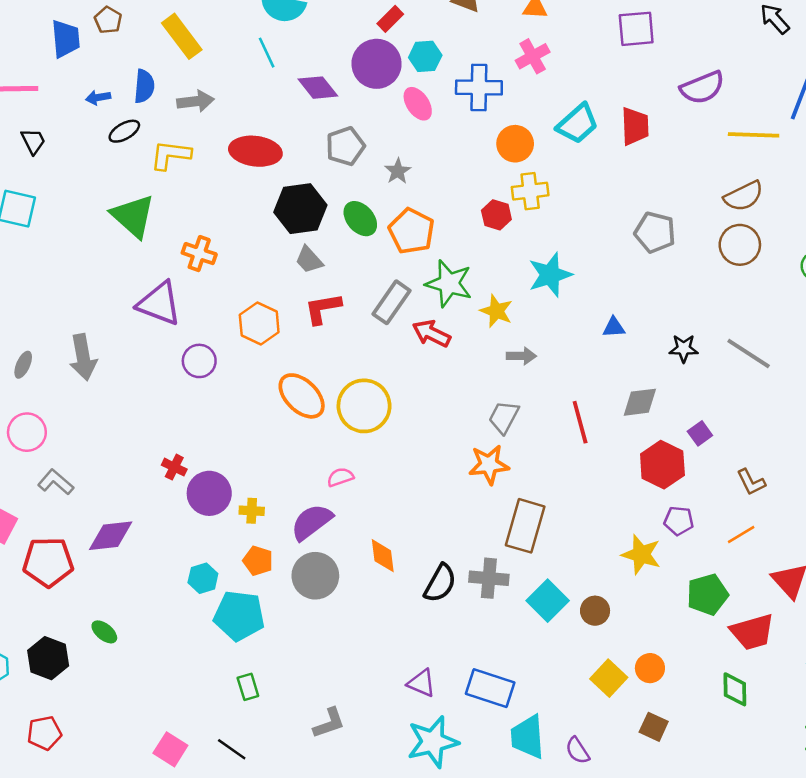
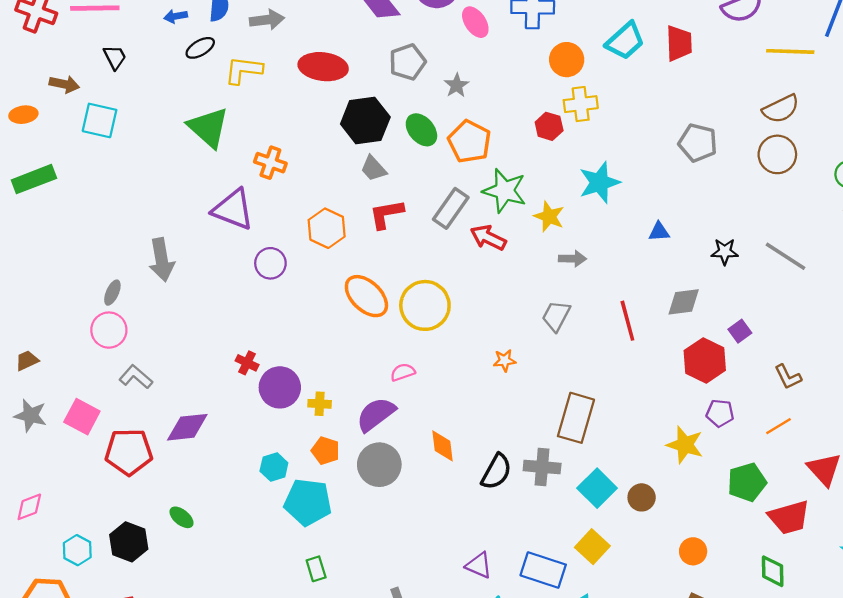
gray ellipse: (23, 365) -> (112, 293), moved
orange star: (489, 465) -> (505, 360), moved, size x0.6
yellow square: (609, 678) -> (592, 547), moved

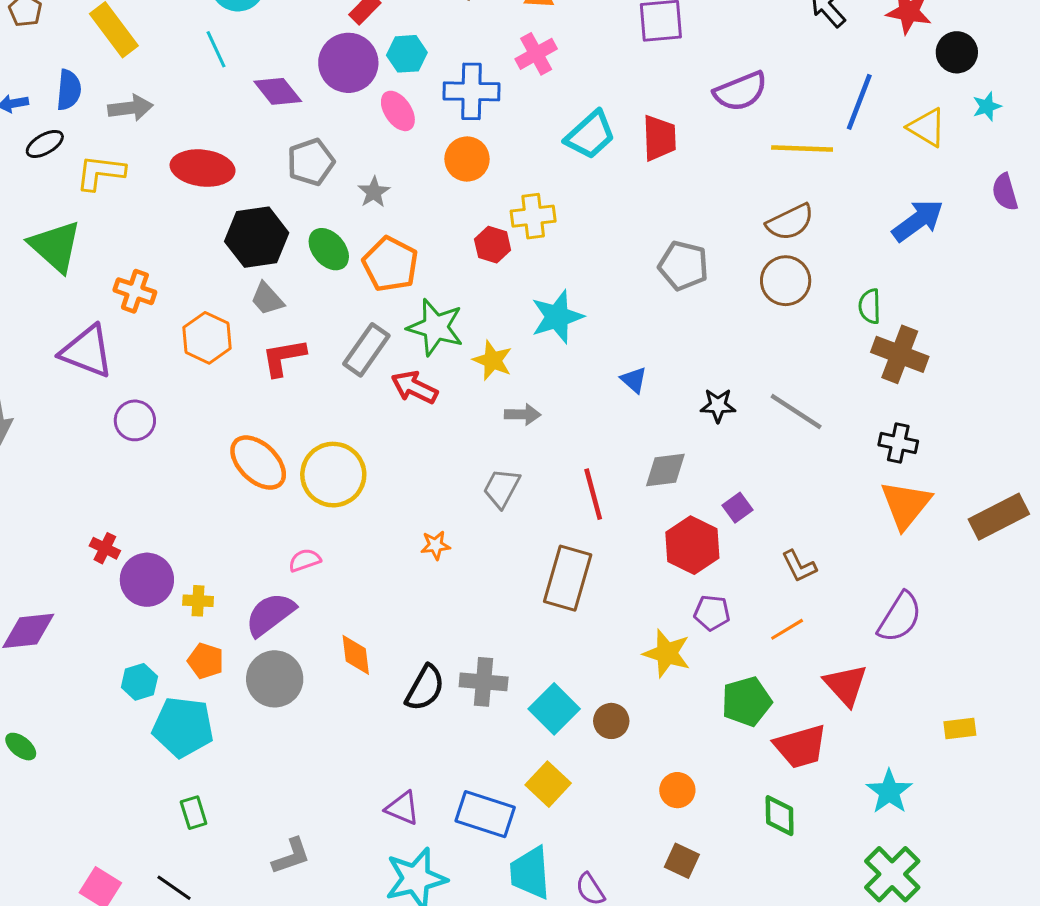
orange circle: (567, 60) -> (467, 159), moved
orange hexagon: (327, 228) -> (207, 338), moved
blue triangle: (659, 232) -> (634, 380), turned 45
brown rectangle: (576, 418) -> (568, 578), moved

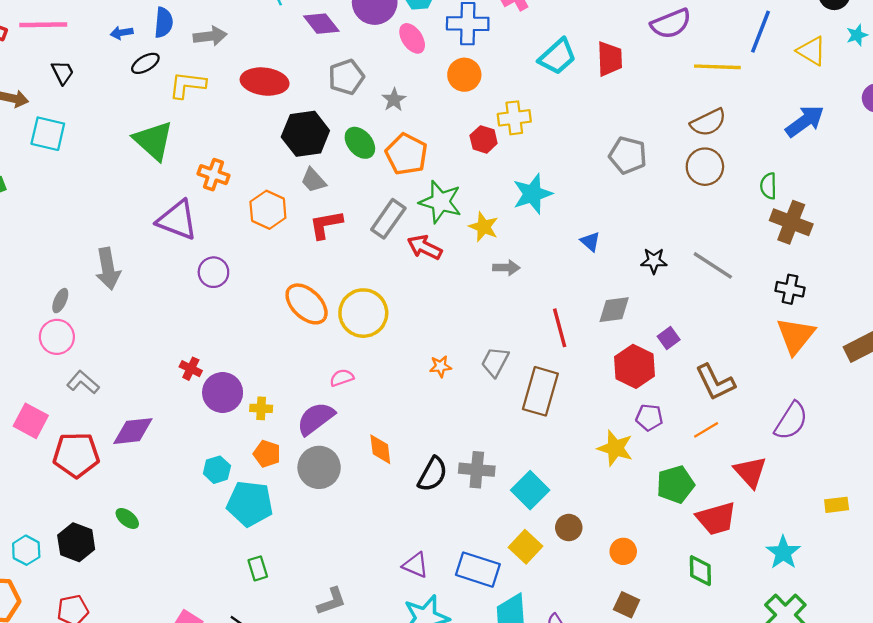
gray trapezoid: (502, 488) -> (495, 362), moved
brown L-shape: (799, 566) -> (715, 382), size x1.5
brown circle: (611, 721) -> (569, 528), moved

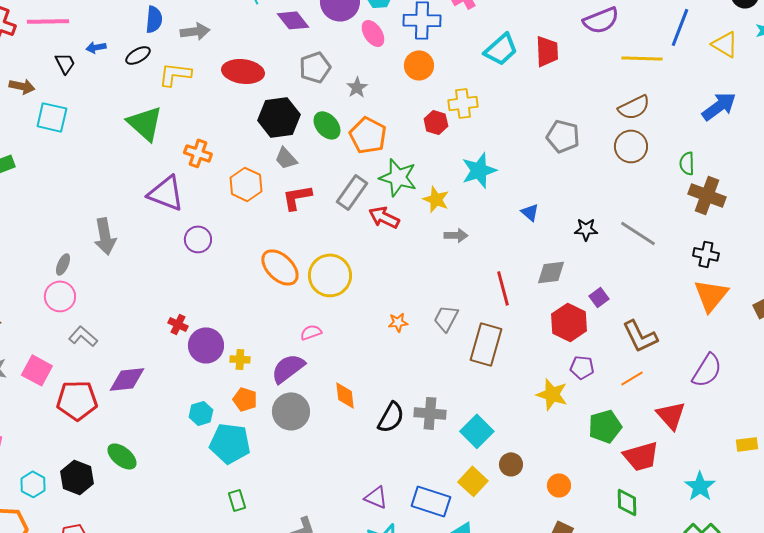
blue arrow: (122, 33) -> (96, 47), moved
green ellipse: (127, 518) -> (122, 456), size x1.4

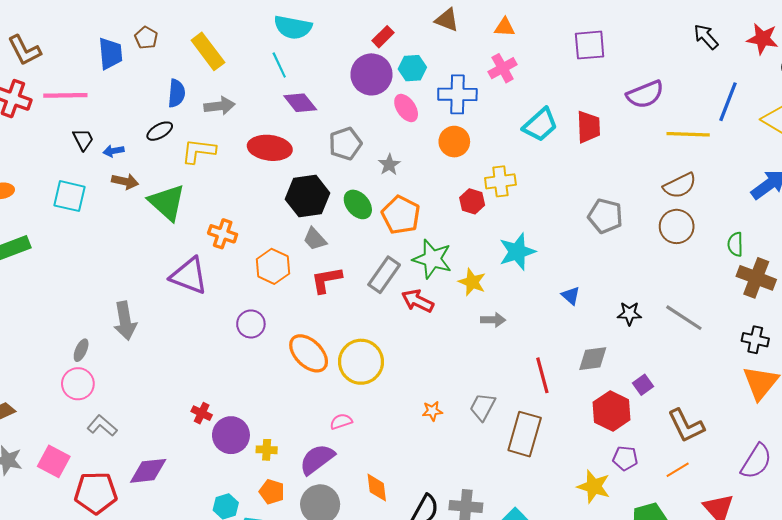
purple diamond: (293, 20) -> (300, 103), moved
blue arrow: (96, 47) -> (114, 151), moved
brown arrow: (22, 86) -> (125, 181), moved
purple circle: (198, 239) -> (251, 324), moved

